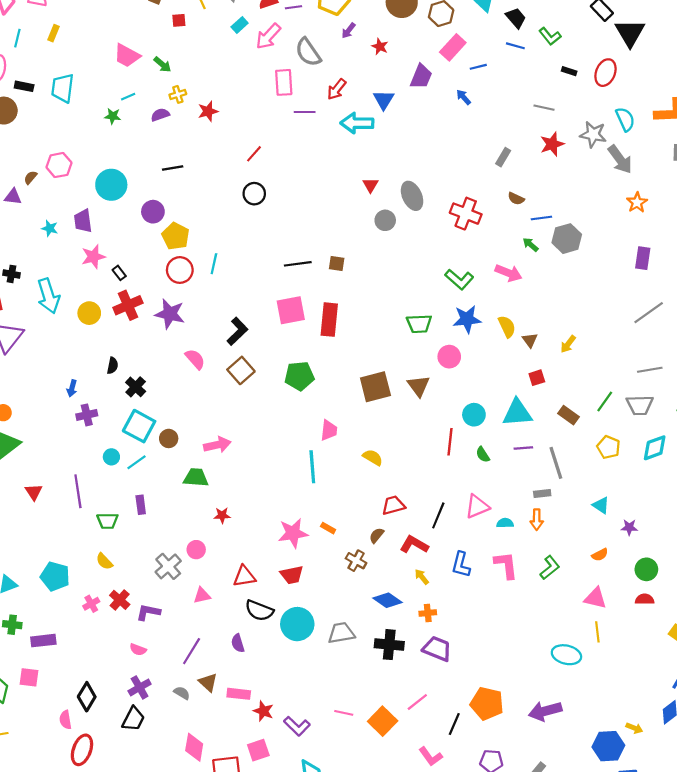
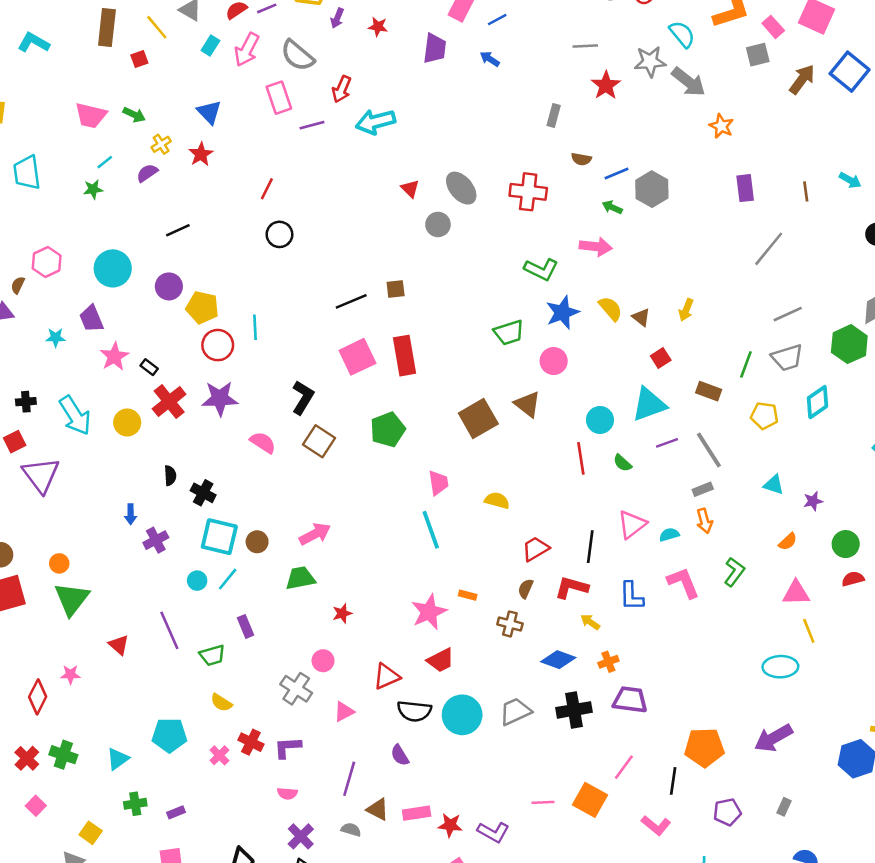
blue triangle: (384, 100) -> (209, 112), moved
purple rectangle: (43, 641) -> (176, 812), size x0.6

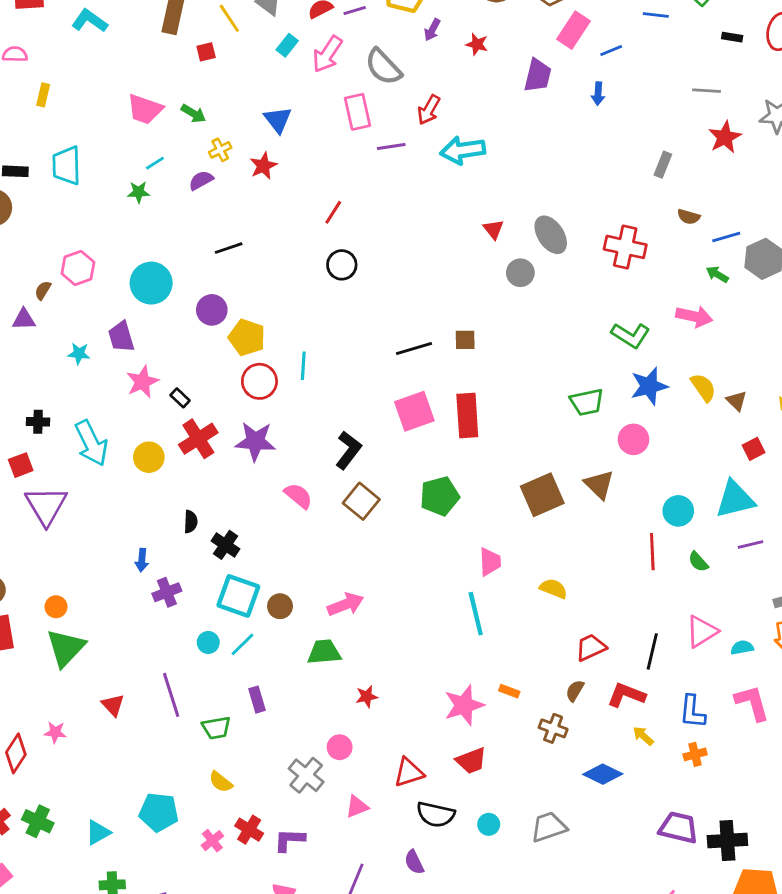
blue arrow: (490, 59) -> (598, 94), turned -126
orange cross: (608, 662) -> (695, 754), moved
black cross: (574, 710) -> (727, 841), moved
cyan circle: (462, 715) -> (489, 824), size x0.5

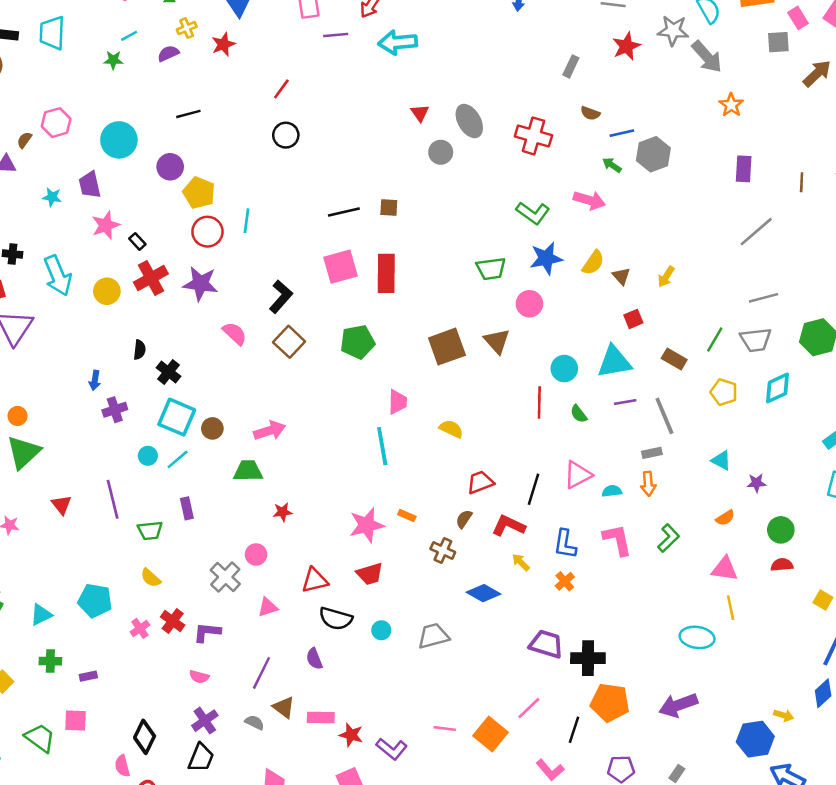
yellow semicircle: (703, 387) -> (593, 263), turned 65
orange cross: (695, 754) -> (565, 581), turned -30

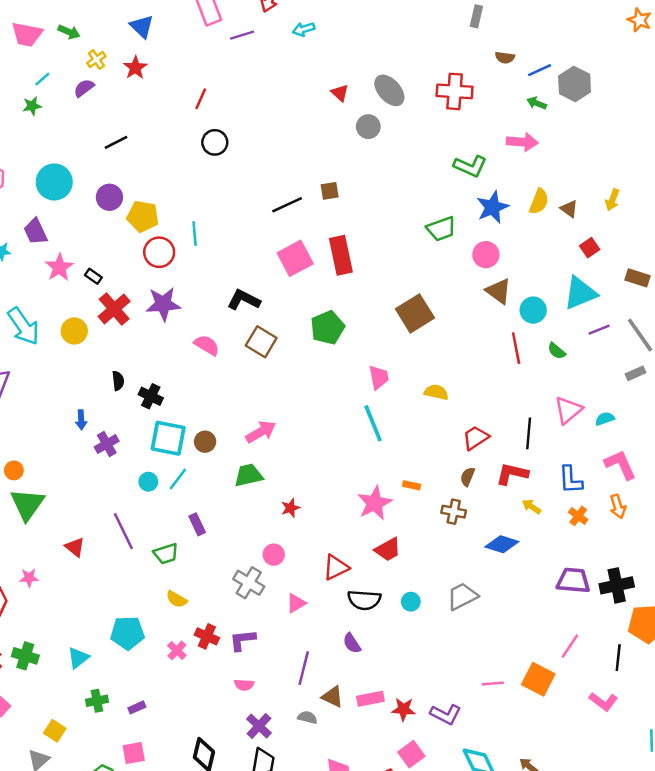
cyan arrow: (398, 42) -> (304, 29), size x0.6
black L-shape: (281, 297) -> (244, 300), turned -92
brown triangle: (497, 341) -> (499, 291), moved
orange arrow: (648, 484) -> (618, 506), moved

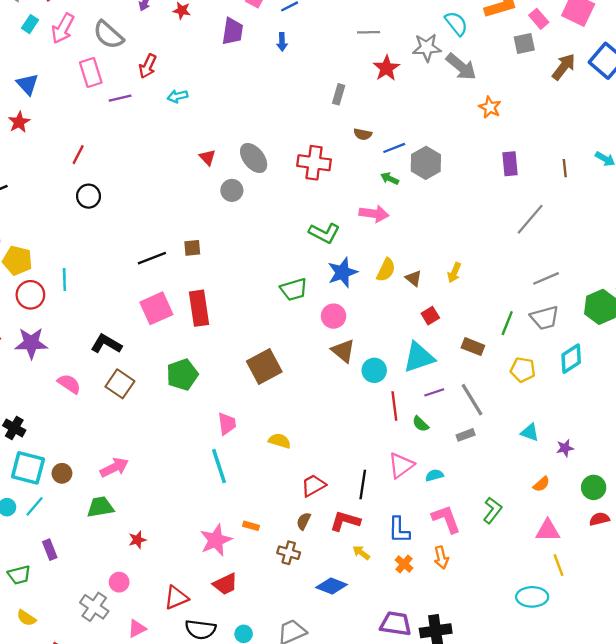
red line: (516, 348) -> (394, 406), moved
green semicircle: (557, 351) -> (421, 424), moved

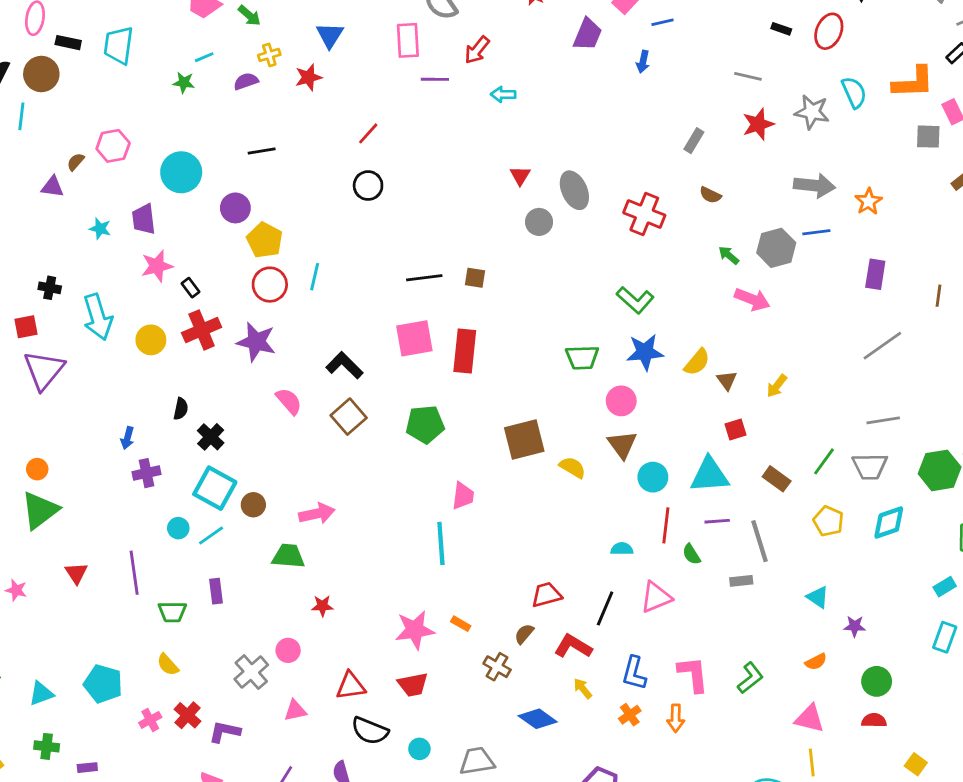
gray arrow: (461, 67) -> (814, 186), moved, turned -48
blue line: (394, 148) -> (816, 232), moved
pink arrow: (374, 214) -> (752, 299), moved
yellow semicircle: (280, 441) -> (573, 467), moved
cyan semicircle: (434, 475) -> (622, 549), moved

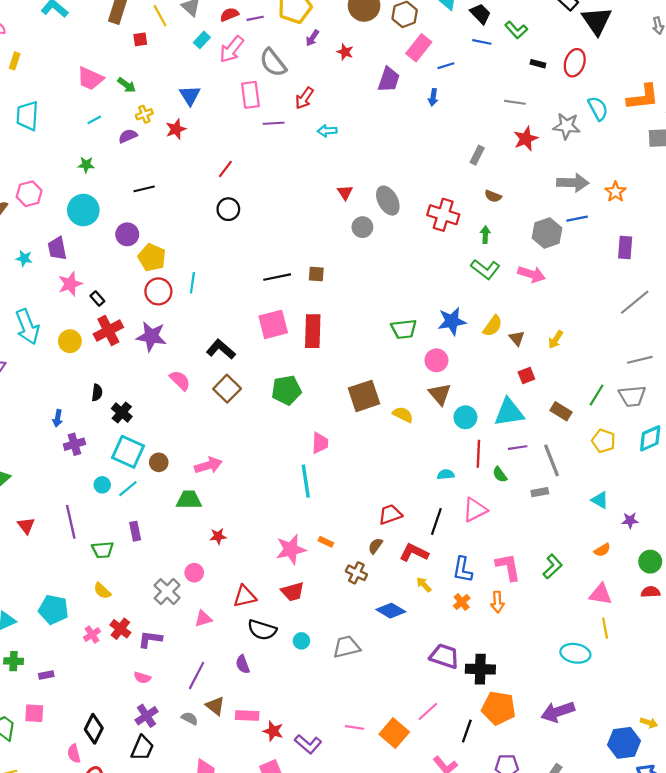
green star: (184, 83) -> (86, 165), moved
green arrow: (729, 255) -> (485, 235), moved, turned 56
green L-shape: (635, 300) -> (485, 269), moved

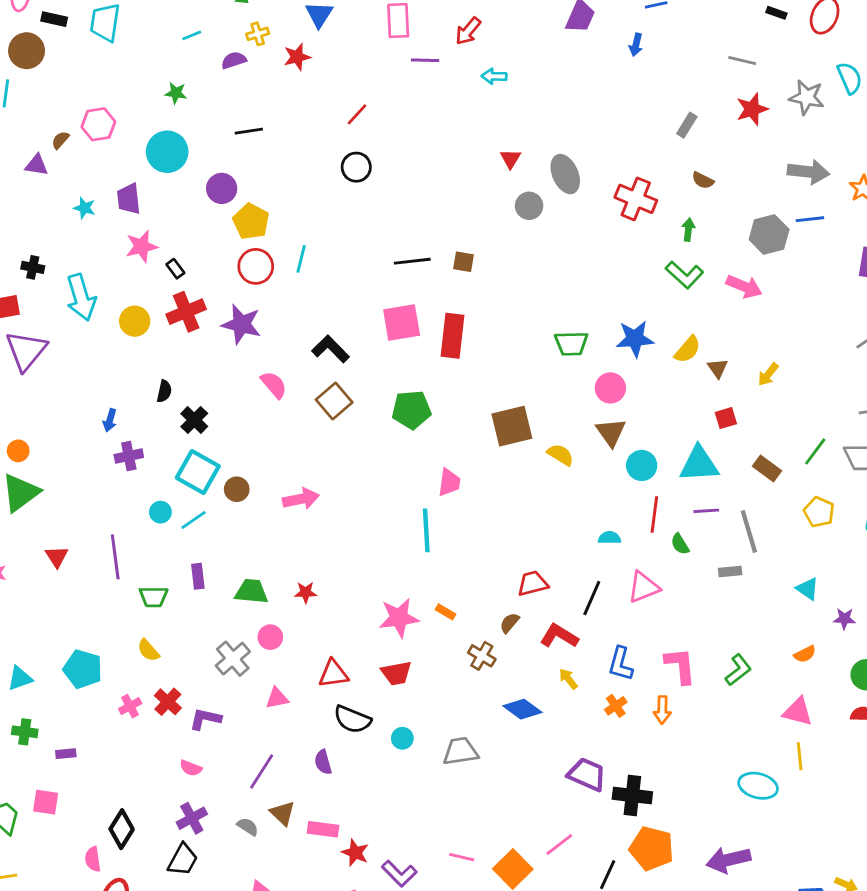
green trapezoid: (189, 500) -> (251, 591), moved

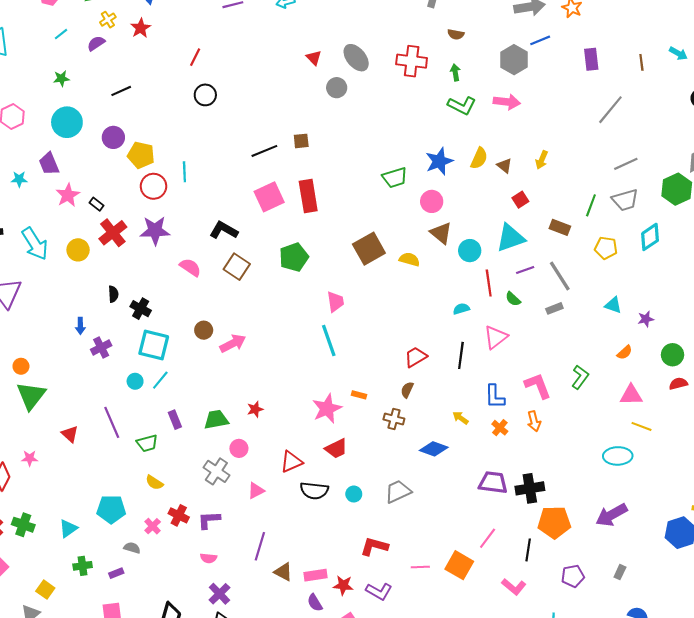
brown circle: (237, 489) -> (204, 330), moved
red L-shape: (559, 636) -> (374, 546), moved
yellow line: (800, 756) -> (641, 426), turned -48
purple semicircle: (323, 762) -> (315, 603), moved
gray semicircle: (248, 827) -> (132, 548), moved

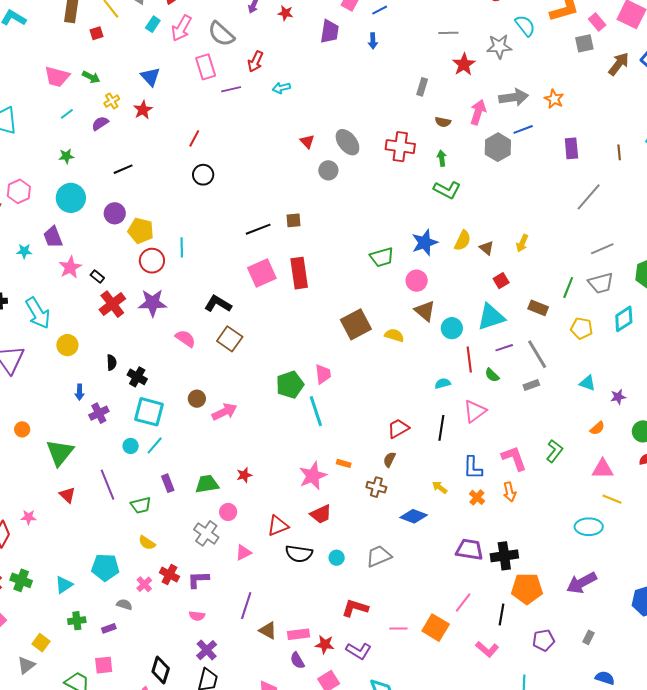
pink arrow: (507, 102) -> (478, 112), moved, turned -80
yellow circle: (78, 250) -> (67, 345), moved
green pentagon: (294, 257) -> (290, 385), moved
green triangle: (31, 396) -> (60, 453), moved

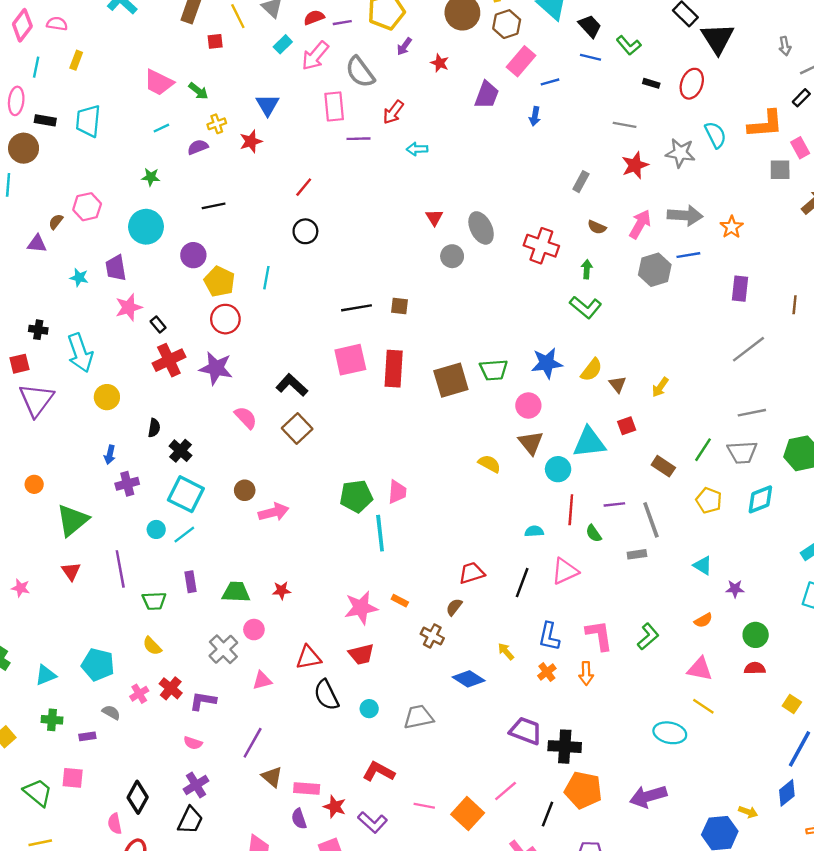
cyan line: (182, 247) -> (266, 278), moved
cyan triangle: (491, 317) -> (589, 442), moved
brown square: (356, 324) -> (451, 380), moved
black semicircle: (299, 554) -> (326, 695), turned 44

